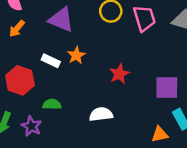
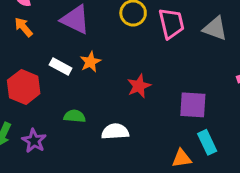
orange arrow: (17, 29) -> (24, 27), turned 96
green semicircle: (52, 104) -> (75, 116), moved

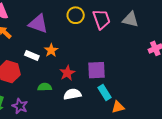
red star: (139, 86) -> (67, 73), moved
purple square: (193, 105) -> (96, 70), moved
cyan rectangle: (207, 142) -> (105, 92), moved

